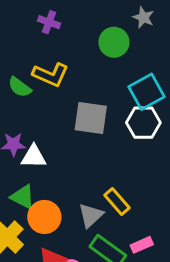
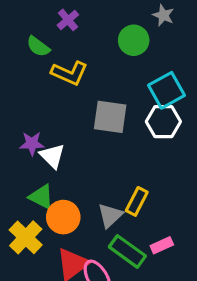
purple cross: (49, 22) -> (68, 20), turned 30
green semicircle: (20, 87) -> (38, 47), moved
white triangle: (34, 157) -> (52, 156), turned 44
yellow rectangle: (117, 202) -> (137, 201), turned 68

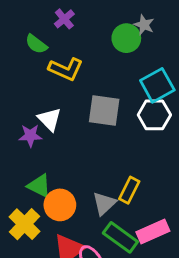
gray star: (163, 15) -> (144, 25), moved
white triangle: (52, 156) -> (50, 119), moved
pink rectangle: (162, 245) -> (153, 232), size x1.5

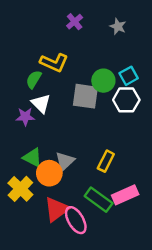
purple cross: (64, 19) -> (75, 22), moved
green circle: (126, 38) -> (103, 81), moved
green semicircle: (36, 44) -> (34, 79), moved, turned 84
cyan square: (157, 85) -> (129, 76), size x0.7
gray triangle: (104, 203) -> (65, 161), moved

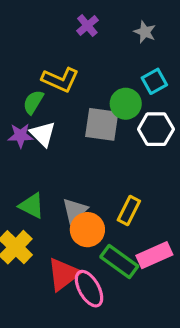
cyan square: (129, 76) -> (154, 81), moved
purple star: (25, 117) -> (20, 136), moved
orange circle: (49, 173) -> (87, 230), moved

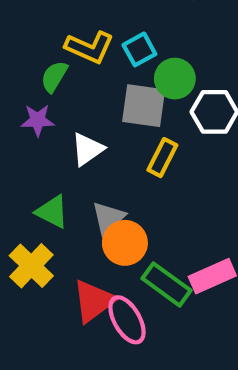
cyan square: (154, 81) -> (139, 49), moved
white triangle: (43, 134) -> (87, 149), moved, turned 40
yellow rectangle: (129, 210) -> (162, 158), moved

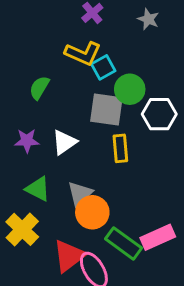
yellow L-shape: (90, 47) -> (83, 53), moved
purple star: (38, 120) -> (27, 141), moved
yellow rectangle: (162, 158) -> (120, 148), turned -32

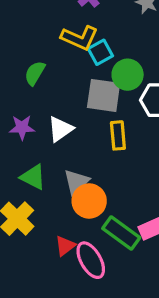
red triangle: (69, 256) -> (65, 246), size x0.6

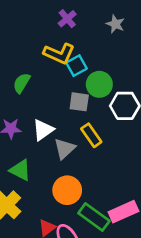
gray square: (104, 95) -> (79, 102), size x0.7
yellow rectangle: (118, 135) -> (91, 135), turned -30
gray triangle: (76, 182) -> (64, 149), moved

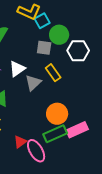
orange circle: (67, 190) -> (57, 114), moved
green rectangle: (94, 217) -> (55, 134), turned -60

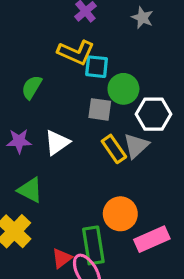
cyan square: (42, 21) -> (97, 67), turned 35
gray triangle: (33, 83) -> (136, 146), moved
green rectangle: (55, 134) -> (93, 245), moved, turned -75

